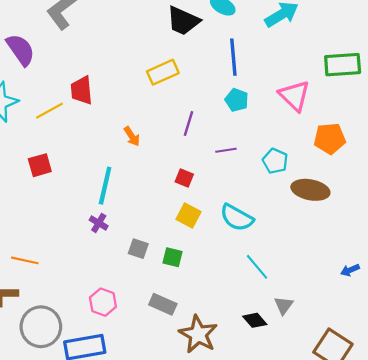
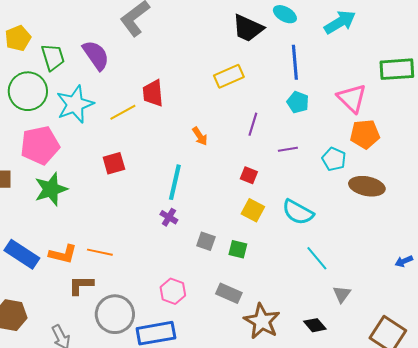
orange pentagon: (330, 138) -> (365, 134), moved
black diamond: (255, 320) -> (315, 325), moved

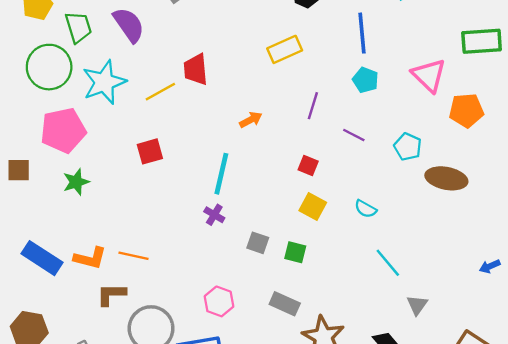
orange pentagon: (365, 134) -> (466, 110), moved
orange arrow: (200, 136) -> (251, 120), turned -84
purple line: (288, 149) -> (354, 135), turned 36
green star: (51, 189) -> (76, 182), size x0.7
cyan semicircle: (298, 212) -> (366, 209), size x0.6

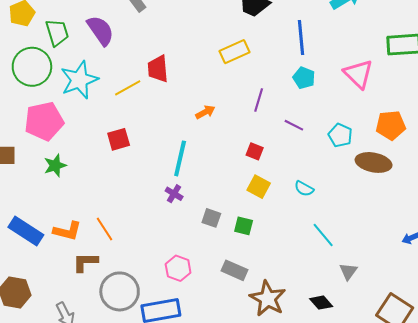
orange pentagon: (466, 110) -> (391, 125), moved
orange line: (133, 256) -> (104, 229), turned 45

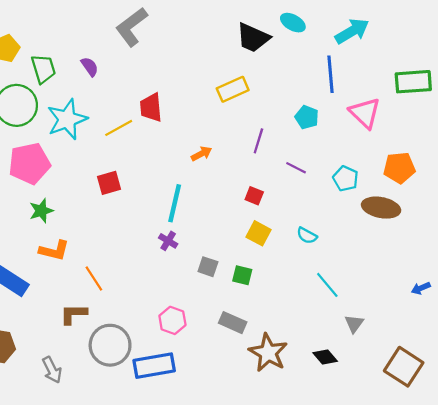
purple semicircle: (100, 30) -> (90, 67), size x0.6
blue line: (301, 38) -> (330, 74), moved
orange L-shape: (67, 231) -> (54, 251), moved

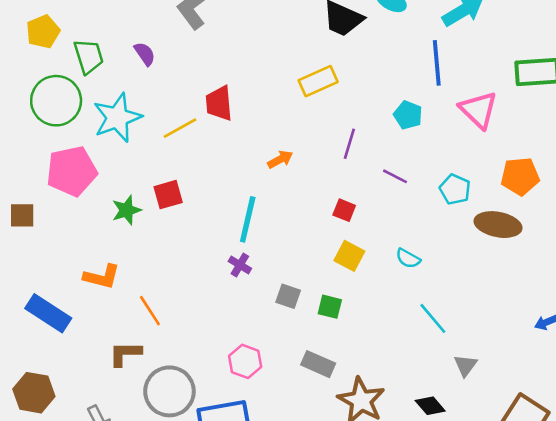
green star: (41, 211) -> (126, 210), moved

